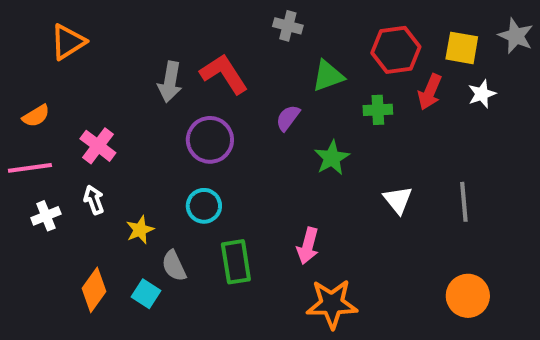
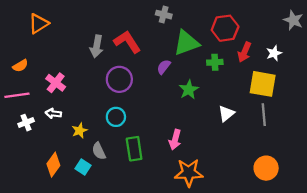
yellow square: (462, 48) -> (263, 84), moved, size x1.4
green triangle: (328, 76) -> (186, 43), size x1.4
white arrow: (94, 200) -> (53, 113), turned -63
white triangle: (398, 200) -> (226, 113), turned 30

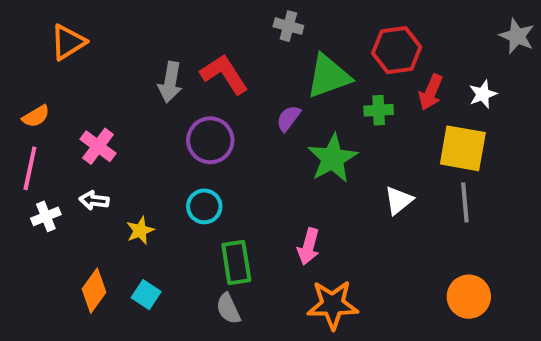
green star: (189, 90) -> (333, 158), size x1.4
pink line: (17, 95) -> (30, 168), turned -70
gray semicircle: (99, 151) -> (228, 309), moved

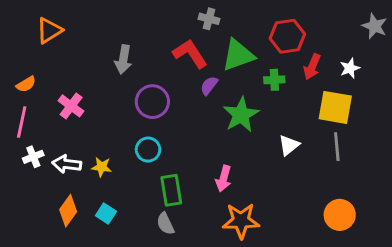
red L-shape: (224, 74) -> (190, 54), moved
white arrow: (94, 200) -> (67, 164), moved, size x1.4
yellow star: (140, 230) -> (102, 167), turned 30

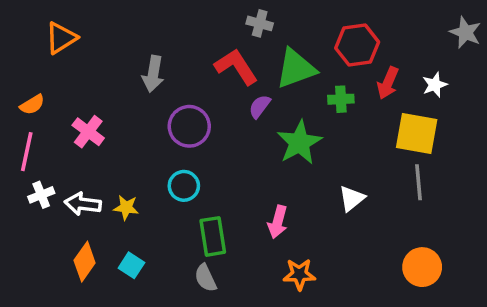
white triangle: (289, 145) -> (352, 198), moved
orange star: (241, 221) -> (299, 274), size x0.7

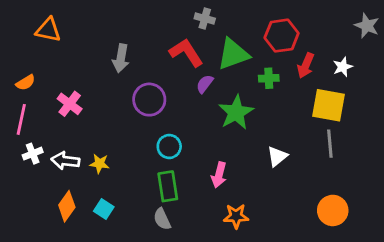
orange triangle: (61, 38) -> (48, 30), turned 44
cyan circle: (184, 186) -> (169, 146), moved

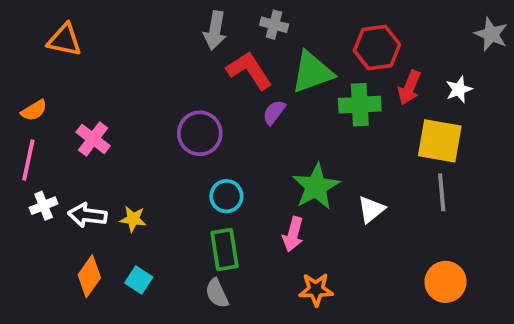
gray arrow: (121, 58) -> (215, 30), moved
green cross: (269, 78) -> (360, 105), size x1.5
green star: (236, 112) -> (316, 187), moved

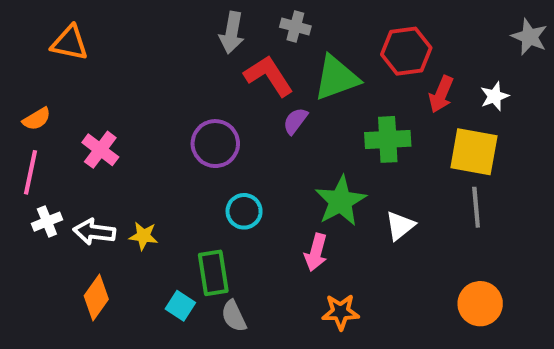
green cross: (360, 105) -> (388, 139), moved
green rectangle: (225, 249) -> (213, 273), moved
cyan square: (139, 280) -> (180, 306), moved

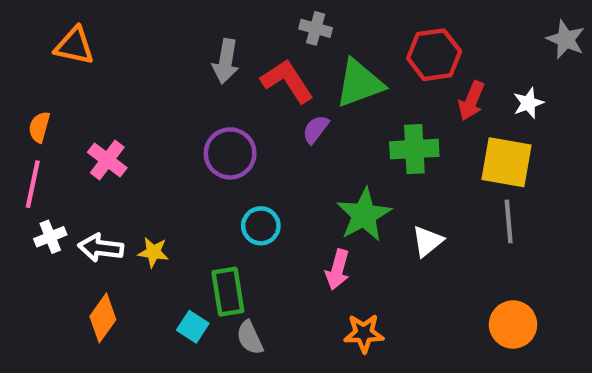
gray arrow: (232, 33) -> (226, 61), moved
orange semicircle: (37, 119) -> (39, 127), turned 136

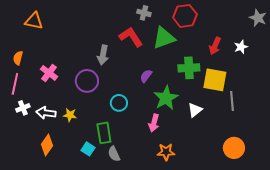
red hexagon: (434, 55) -> (185, 16), moved
gray arrow: (226, 61) -> (103, 55), moved
purple semicircle: (316, 129) -> (146, 76), moved
purple circle: (230, 153) -> (87, 81), moved
yellow square: (506, 162) -> (215, 80), moved

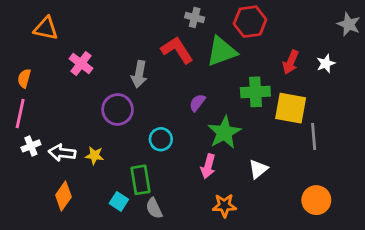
pink cross: (49, 73) -> (81, 64), moved
white triangle: (195, 110) -> (258, 169), moved

